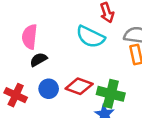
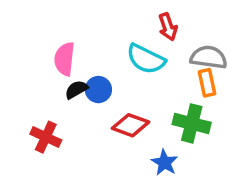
blue circle: (49, 89) -> (98, 90), moved
green cross: (111, 94) -> (192, 123), moved

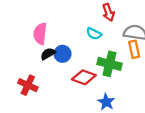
cyan semicircle: (146, 59) -> (94, 34), size x0.6
green cross: (192, 123) -> (110, 64), moved

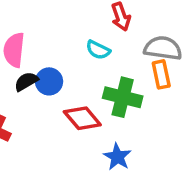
red diamond: (84, 77) -> (82, 118), turned 30

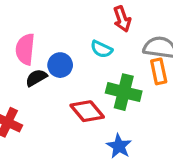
blue circle: (49, 81) -> (60, 65), moved

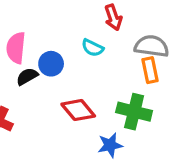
green cross: (124, 92) -> (134, 112), moved
blue star: (119, 146) -> (110, 145), turned 30

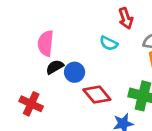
blue circle: (51, 64) -> (75, 72), moved

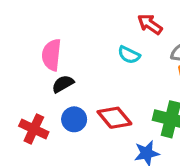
red arrow: (126, 18) -> (150, 24), turned 144
blue circle: (75, 72) -> (74, 119), moved

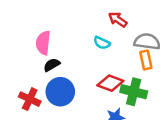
red diamond: (114, 118) -> (110, 83), moved, turned -30
blue circle: (74, 119) -> (60, 92), size x1.5

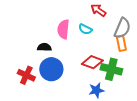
gray semicircle: (147, 42) -> (122, 28), turned 105
pink semicircle: (43, 43) -> (63, 29), moved
black semicircle: (52, 65) -> (44, 47), turned 32

